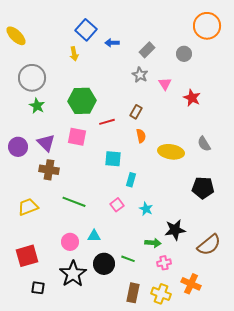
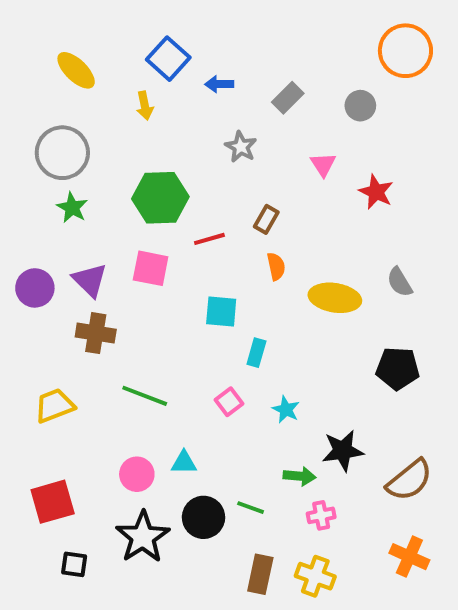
yellow ellipse: (16, 36) -> (76, 70), moved
gray star: (140, 75) -> (241, 147), moved
orange cross: (191, 284) -> (409, 557), moved

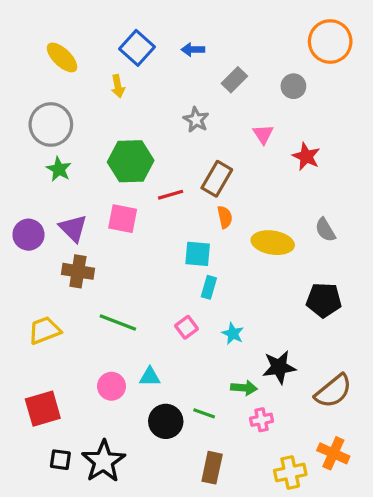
blue arrow: (219, 84) -> (193, 49), moved
brown rectangle: (266, 219) -> (217, 179), size x1.5
cyan square: (221, 311) -> (198, 254), moved
black star: (143, 537) -> (104, 461), moved
yellow cross: (315, 576) -> (290, 472), moved, turned -32

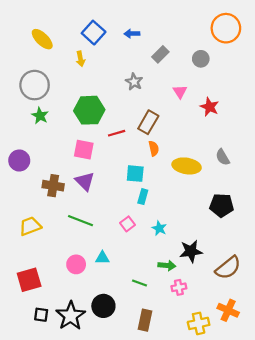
purple triangle: (73, 228) -> (85, 181), moved
black circle: (166, 421) -> (103, 306), moved

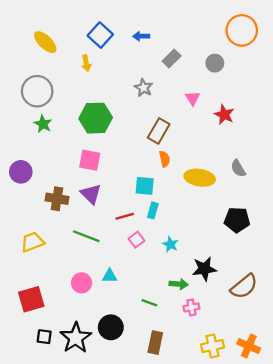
red line: (117, 133) -> (125, 216), moved
orange cross: (228, 310) -> (249, 346), moved

